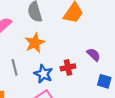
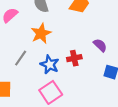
gray line: (15, 67) -> (21, 58), turned 49

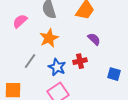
purple semicircle: (100, 45) -> (94, 39), moved

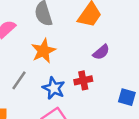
purple semicircle: (94, 39) -> (101, 52), turned 96

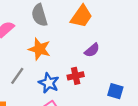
orange star: (43, 51) -> (39, 49), turned -30

